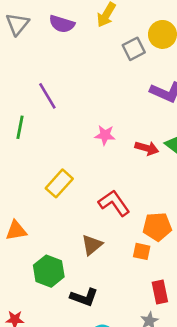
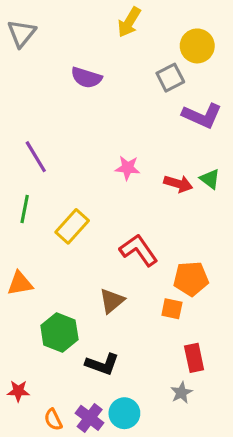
purple semicircle: (62, 24) -> (86, 78), moved
gray square: (134, 49) -> (170, 78), moved
purple line: (47, 96) -> (36, 157), moved
green line: (20, 127) -> (25, 209), moved

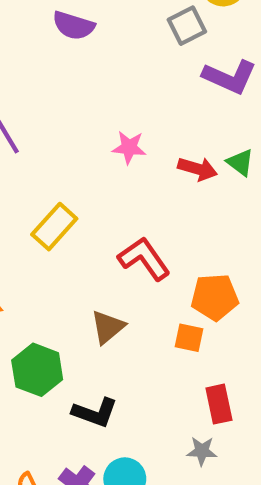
gray star: (181, 393) -> (202, 451), turned 30

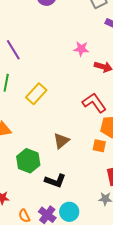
pink star: (129, 147) -> (81, 49), moved
red L-shape: (144, 259) -> (94, 103), moved

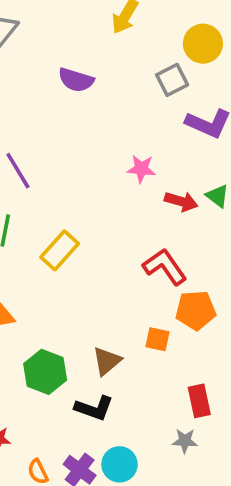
brown triangle: (61, 141) -> (107, 361), moved
orange square: (99, 146) -> (158, 339), moved

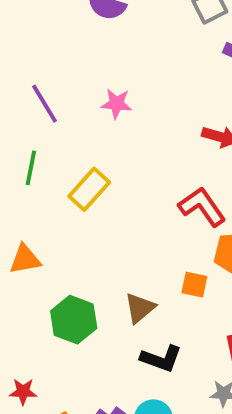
pink star: (141, 169) -> (116, 104), moved
black L-shape: (94, 408) -> (161, 359), moved

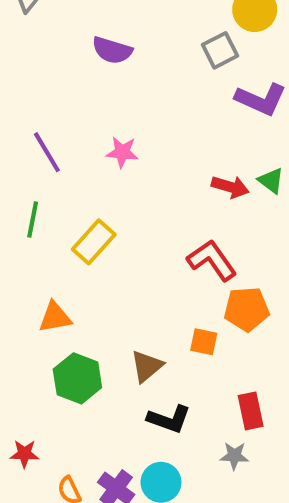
orange triangle: (25, 259) -> (55, 317), moved

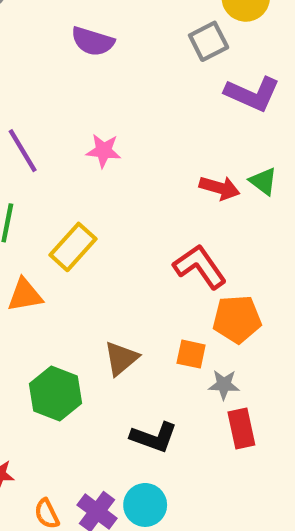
orange triangle: (55, 317) -> (25, 295), moved
brown triangle: (147, 366) -> (121, 358), moved
gray star: (234, 456) -> (224, 385), moved

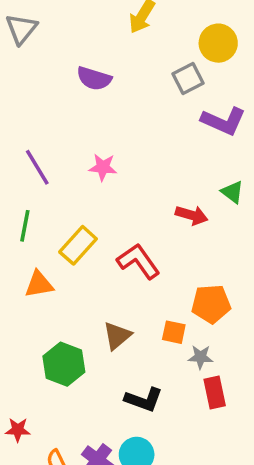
red arrow: (219, 188) -> (192, 215), moved
red L-shape: (200, 267) -> (138, 261), moved

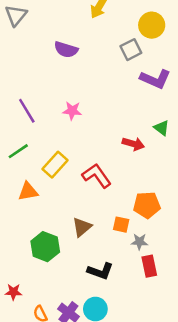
green line: (25, 226) -> (18, 151), turned 45

